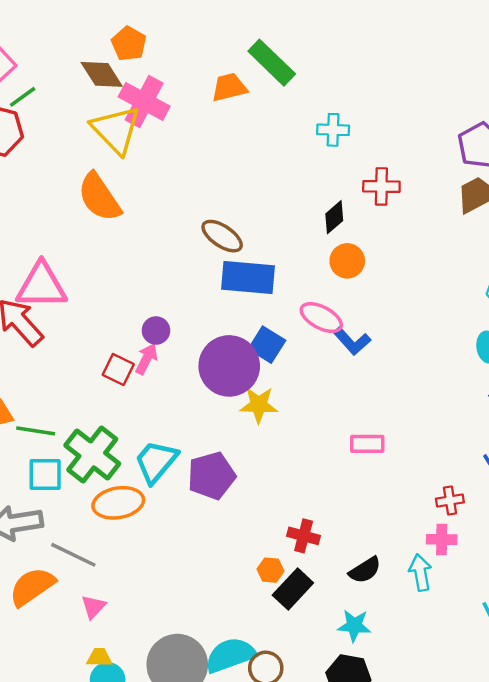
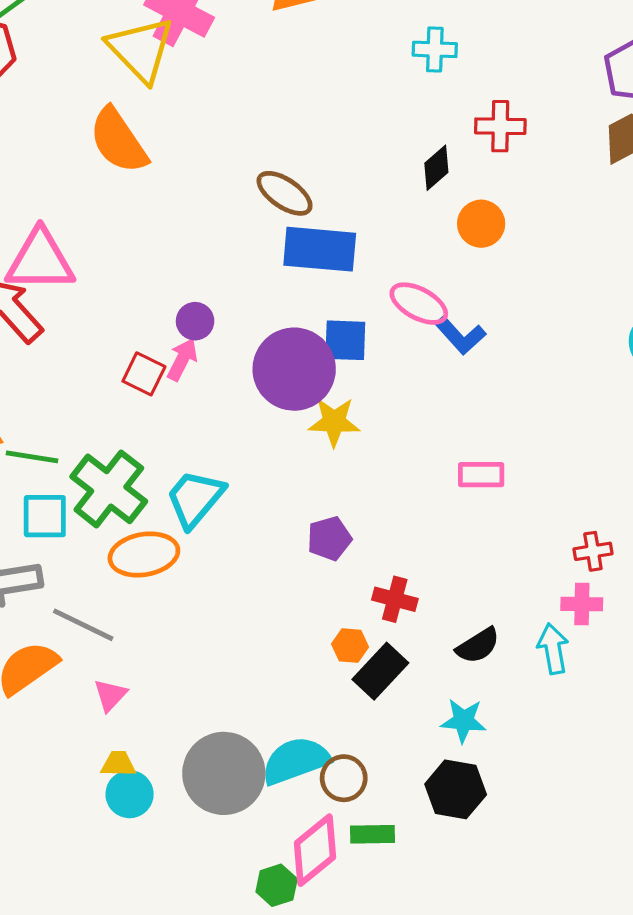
orange circle: (347, 261) -> (481, 224), moved
blue square: (267, 345) -> (345, 340), turned -30
purple pentagon: (211, 476) -> (329, 538), moved, size x0.7

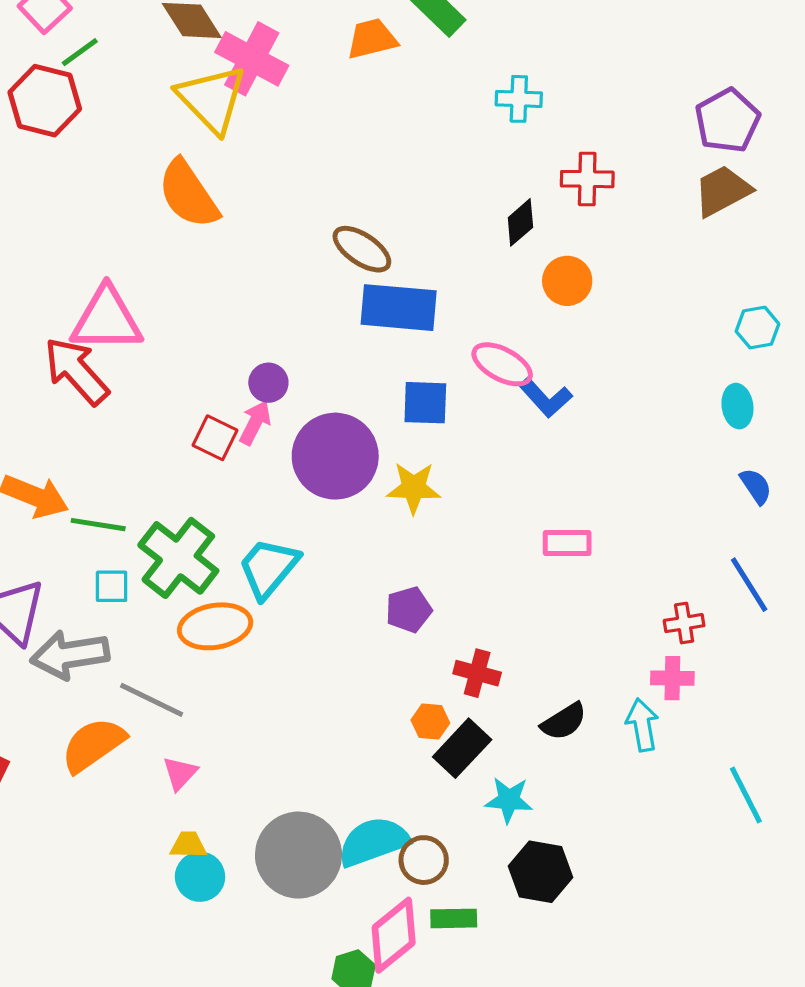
purple circle: (294, 369) -> (335, 456), moved
cyan square: (45, 516) -> (112, 586), size x0.7
cyan star: (464, 721) -> (509, 800), moved

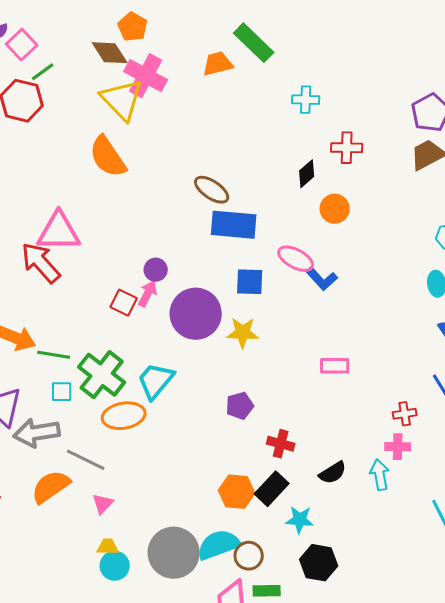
orange hexagon: (430, 721) -> (237, 492), moved, size x1.6

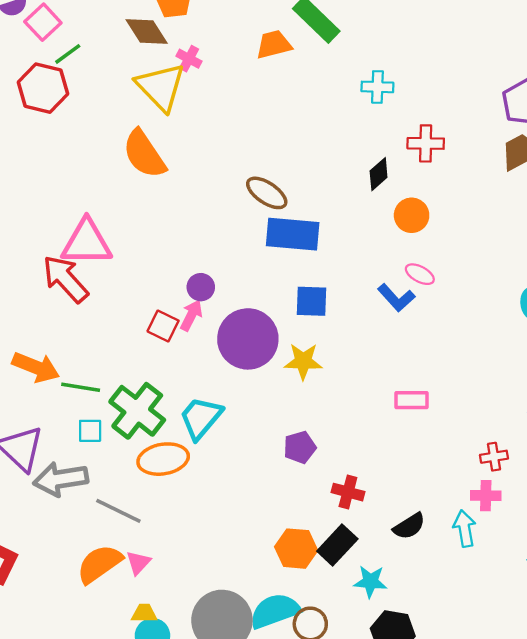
pink cross: (146, 76) -> (189, 59), size x0.5
pink ellipse: (296, 259) -> (420, 274), moved, size x0.7
orange semicircle: (51, 487) -> (99, 564), moved

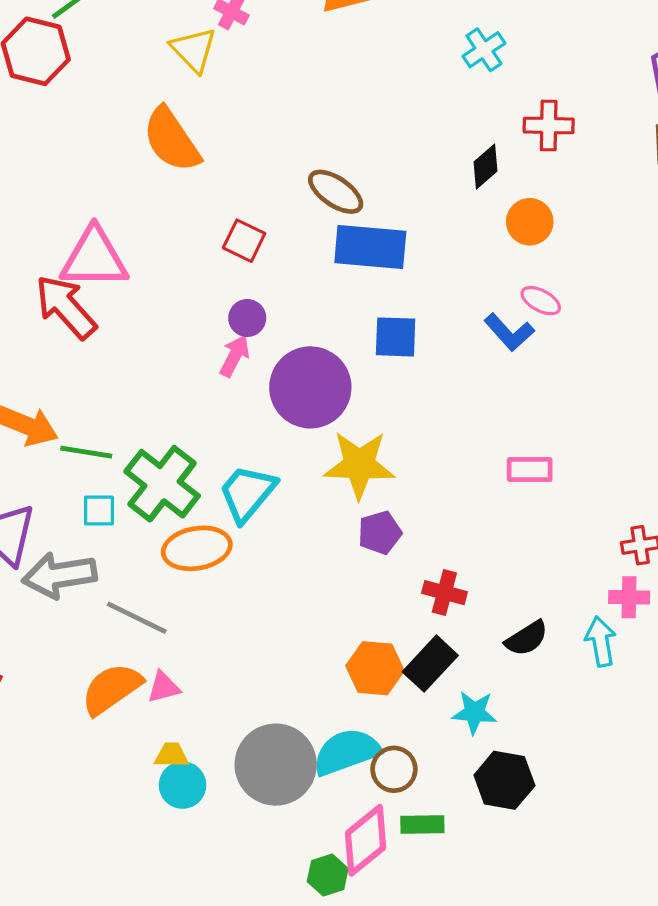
yellow triangle: (161, 87) -> (194, 50), size x0.7
cyan cross: (377, 87) -> (484, 50), turned -36
red square: (163, 326) -> (244, 241), moved
yellow star: (303, 361) -> (359, 465), moved, size x1.4
pink triangle: (138, 563) -> (164, 687), turned 32

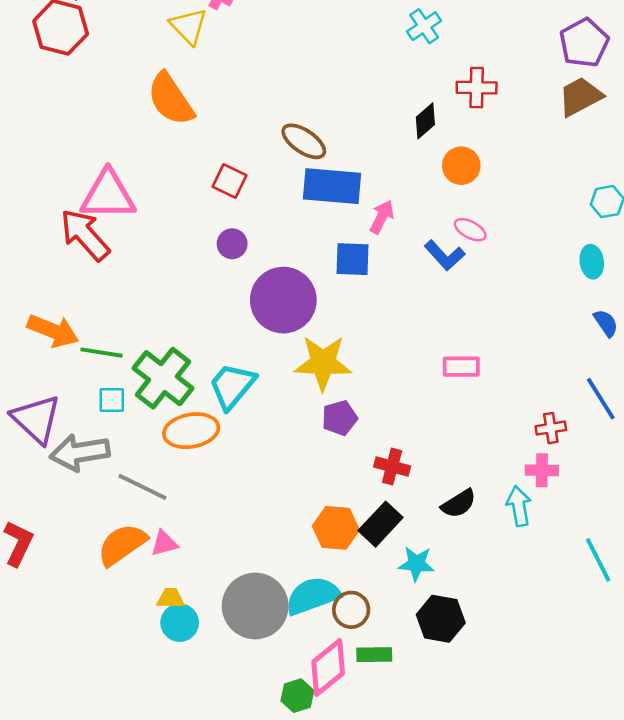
pink arrow: (235, 356) -> (382, 217), moved

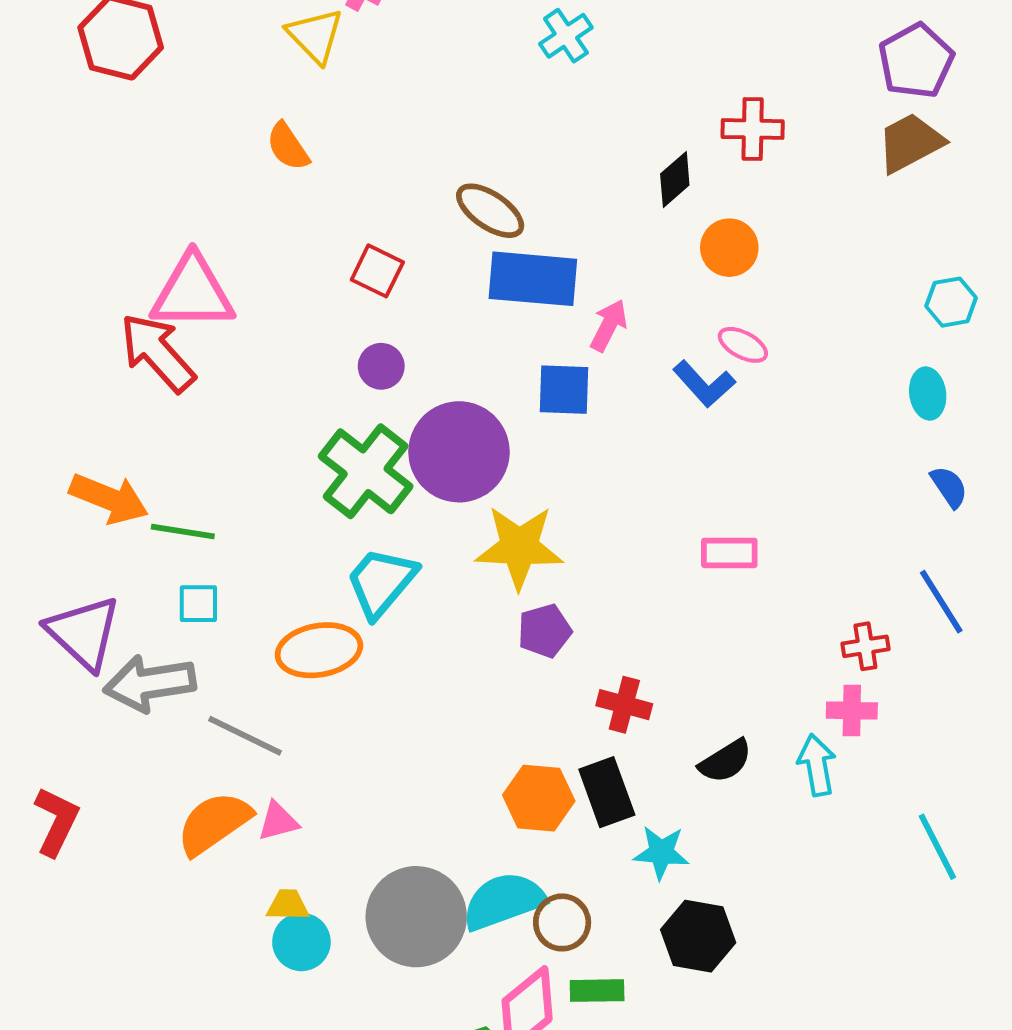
cyan cross: (424, 26) -> (566, 36), moved
orange semicircle: (171, 99) -> (288, 147), size x0.6
green cross: (163, 378) -> (366, 471), moved
black rectangle: (381, 524) -> (607, 792), turned -63

